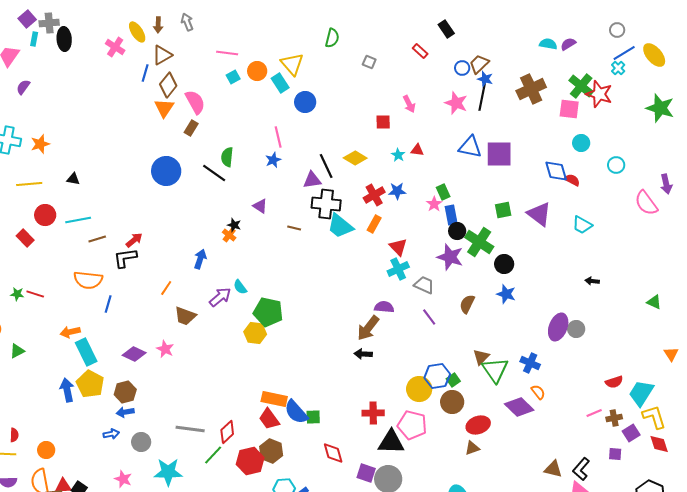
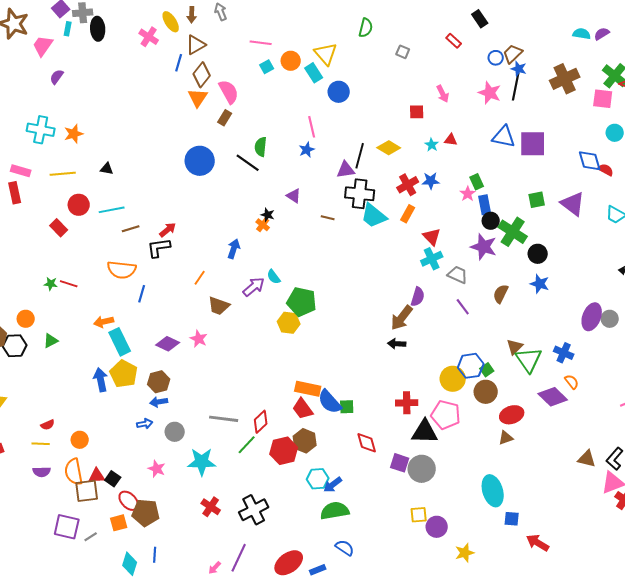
black line: (326, 166) -> (360, 156), turned 40
purple semicircle: (384, 307) -> (418, 297), turned 102
red semicircle: (14, 435) -> (48, 425), turned 64

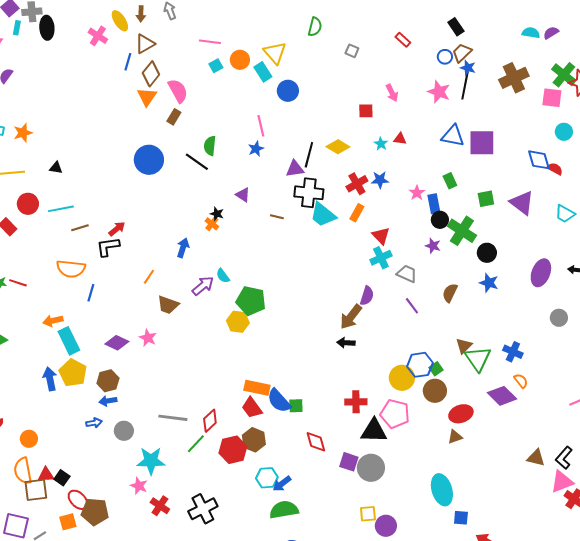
black rectangle: (480, 19) -> (456, 27), moved
green rectangle: (477, 182) -> (450, 181), moved
purple star: (484, 247) -> (433, 246), size x0.6
purple ellipse: (592, 317) -> (541, 273), moved
pink star: (157, 469) -> (139, 486), moved

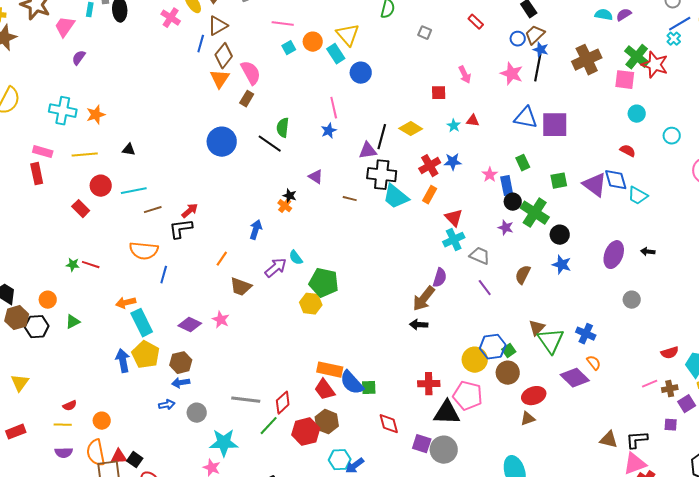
blue diamond: (539, 160) -> (616, 180), moved
black L-shape: (564, 458) -> (637, 440), turned 45

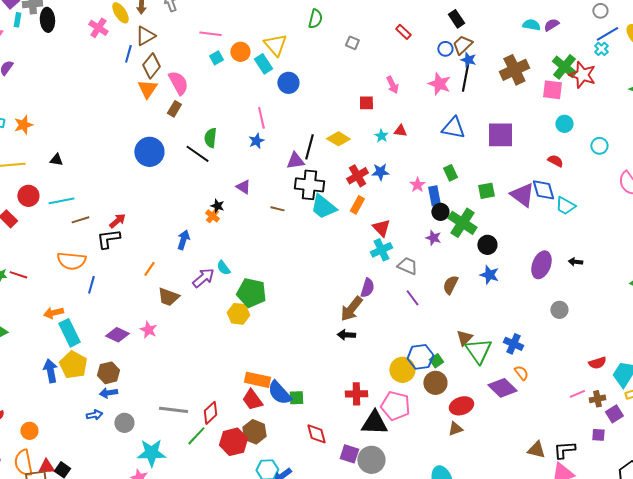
purple square: (555, 125) -> (500, 135), moved

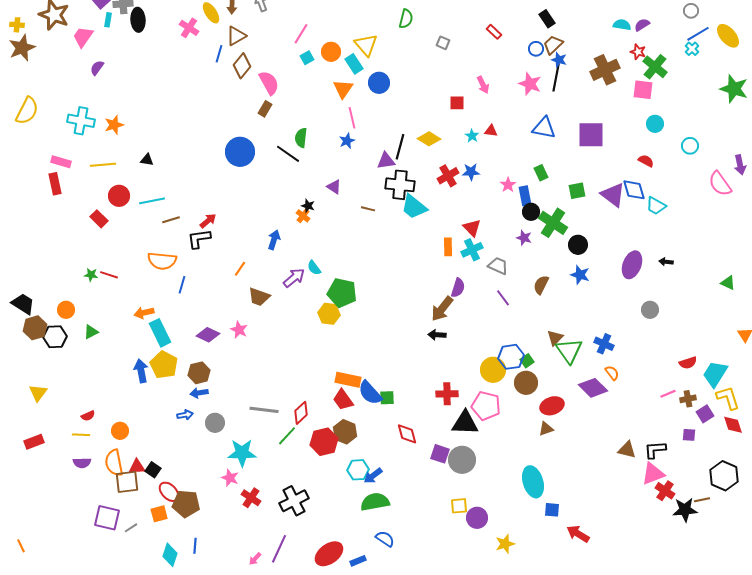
pink line: (210, 34) -> (301, 34), turned -65
red star: (582, 75) -> (638, 52), moved, size x0.6
orange triangle: (147, 89) -> (343, 89), moved
orange rectangle: (357, 205) -> (448, 247), moved, turned -30

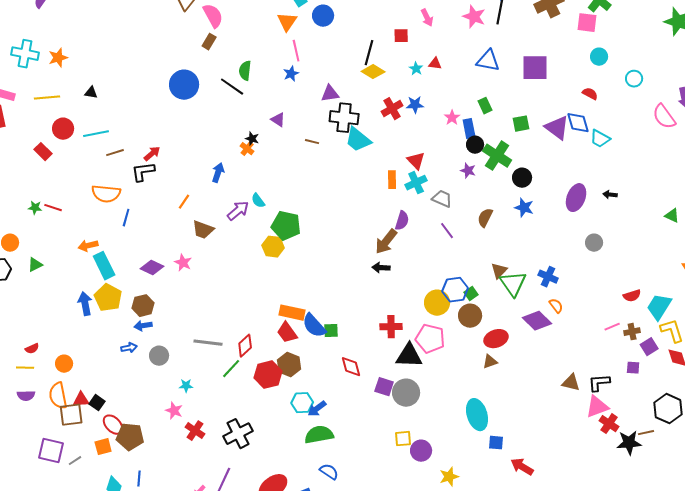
black line: (400, 147) -> (369, 53), moved
cyan star: (242, 453) -> (186, 386), size x0.5

